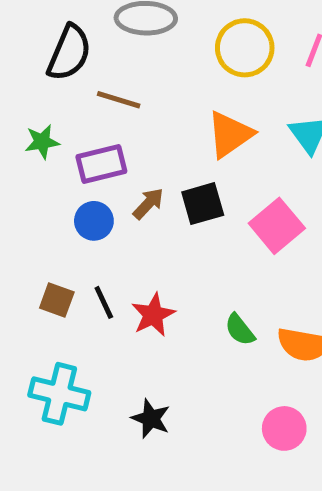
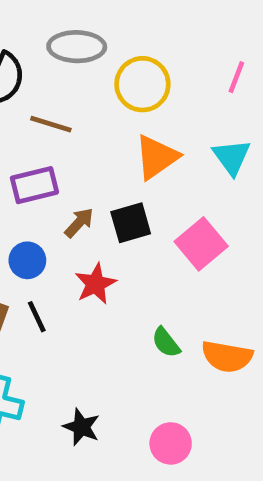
yellow circle: (245, 48) -> (142, 84), moved
blue circle: (94, 221) -> (27, 260), moved
red star: (153, 315) -> (95, 284), moved
pink circle: (284, 428) -> (171, 443), moved

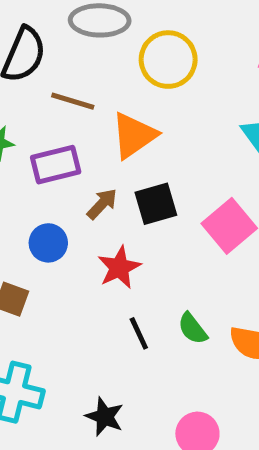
orange triangle: (157, 157) -> (134, 135), moved
black line: (37, 317) -> (139, 333), moved

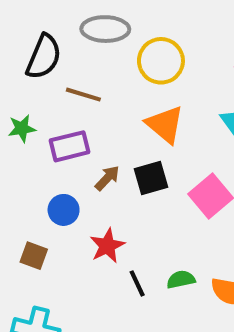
orange triangle: (134, 135) -> (165, 124), moved, turned -45
red star: (119, 267) -> (107, 246), moved
green semicircle: (193, 329) -> (181, 279), turned 116

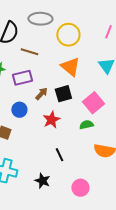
red star: (107, 246) -> (51, 120), moved
green semicircle: (181, 279) -> (86, 125), moved
black line: (137, 283) -> (59, 155), moved

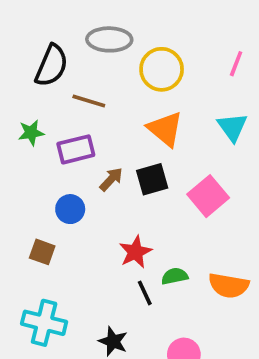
red star: (51, 120) -> (135, 252), moved
green semicircle: (86, 125) -> (175, 276), moved

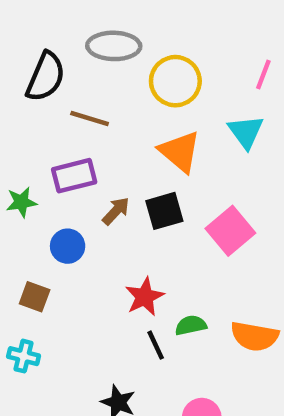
cyan triangle: (232, 127) -> (246, 132), moved
green star: (31, 133) -> (21, 202), moved
cyan cross: (44, 323) -> (24, 356), moved, size x0.6

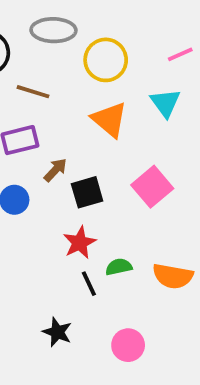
pink line: (263, 75) -> (180, 54), turned 45
black square: (164, 211) -> (87, 192), moved

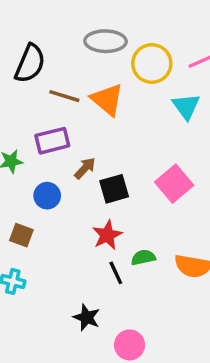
gray ellipse: (53, 30) -> (105, 41), moved
yellow circle: (106, 60) -> (152, 64), moved
orange triangle: (109, 120) -> (107, 100), moved
pink circle: (128, 345) -> (130, 345), moved

